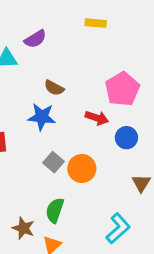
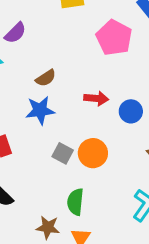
brown semicircle: (54, 88) -> (46, 78), turned -48
pink pentagon: (122, 89) -> (114, 38), moved

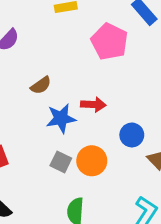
blue star: (40, 110) -> (61, 118), moved
blue circle: (131, 111) -> (132, 135), moved

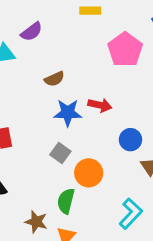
orange circle: (92, 161) -> (89, 173), moved

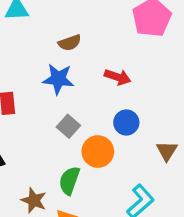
blue star: (68, 113) -> (58, 79), moved
blue circle: (130, 140) -> (126, 122), moved

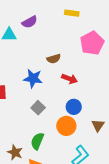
brown semicircle: (70, 43) -> (54, 59), moved
orange circle: (98, 152) -> (66, 126), moved

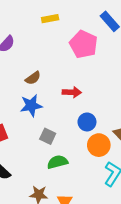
brown semicircle: (54, 59) -> (33, 78), moved
orange circle: (66, 126) -> (99, 145), moved
green semicircle: (37, 141) -> (57, 162), moved, turned 72

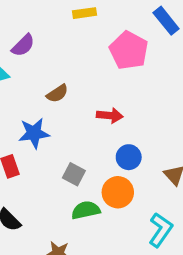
blue star: (31, 106) -> (34, 133), moved
orange circle: (99, 145) -> (118, 192), moved

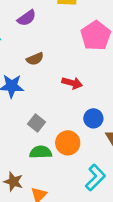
purple semicircle: (23, 45) -> (27, 18), moved
blue circle: (129, 157) -> (93, 118), moved

